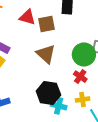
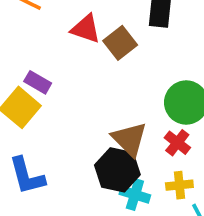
brown square: (46, 24) -> (120, 43), turned -30
brown triangle: (46, 54) -> (130, 139), moved

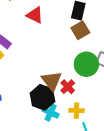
brown square: (120, 43) -> (80, 30), moved
red cross: (177, 143) -> (68, 87), moved

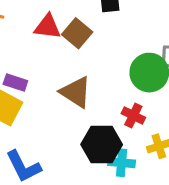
brown square: (80, 30) -> (77, 33), moved
brown triangle: (52, 81) -> (76, 92), moved

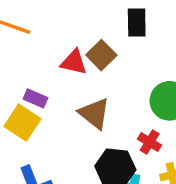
red triangle: (48, 27) -> (74, 62), moved

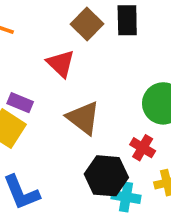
brown square: (101, 55) -> (87, 24), moved
red triangle: (74, 62) -> (61, 64), turned 32

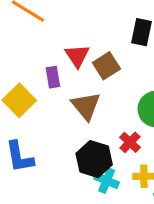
brown square: (87, 24) -> (106, 66), moved
purple rectangle: (20, 103) -> (53, 77), moved, turned 45

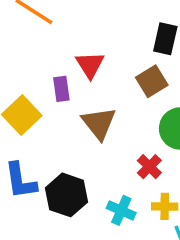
brown square: (106, 66) -> (152, 81), moved
black hexagon: (94, 159) -> (67, 195), moved

